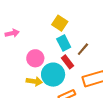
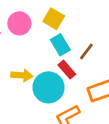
pink circle: (35, 58) -> (19, 23), moved
yellow arrow: (34, 81) -> (22, 75), moved

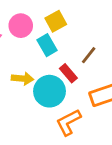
yellow square: (54, 19) -> (56, 21), turned 30
cyan rectangle: (60, 45) -> (47, 45), moved

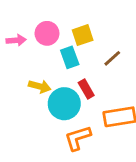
brown line: (89, 55) -> (112, 58), moved

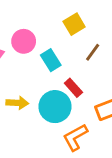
yellow square: (83, 35) -> (74, 24), moved
yellow arrow: (40, 86) -> (17, 103), moved

